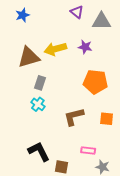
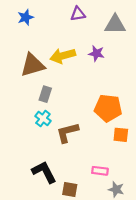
purple triangle: (77, 12) -> (78, 14), moved, turned -48
orange pentagon: (95, 82) -> (108, 108), moved
brown L-shape: (74, 117) -> (67, 132), moved

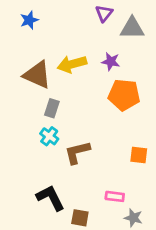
purple triangle: (78, 14) -> (104, 13), moved, turned -42
brown triangle: (33, 65) -> (37, 75), turned 40
orange pentagon: (108, 108) -> (124, 95), moved

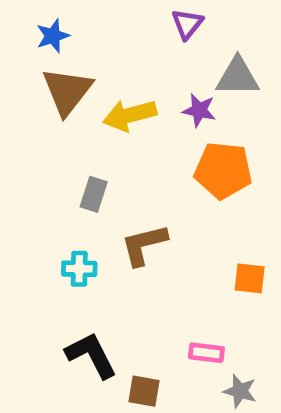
gray triangle: (132, 28) -> (238, 77), moved
brown triangle: (37, 75) -> (67, 91), moved, turned 44
cyan cross: (49, 136) -> (79, 269), moved, turned -36
brown L-shape: (77, 152) -> (144, 245), moved

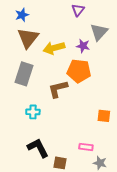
gray triangle: (238, 77) -> (99, 32), turned -48
orange pentagon: (223, 170) -> (79, 71), moved
gray rectangle: (94, 194) -> (24, 74), moved, size x1.6
brown L-shape: (144, 245) -> (58, 89), moved

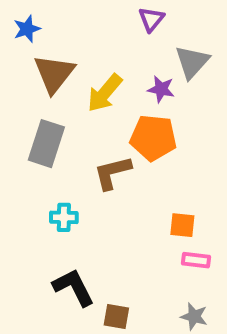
blue star: (22, 15) -> (27, 29), moved
yellow arrow: (54, 48) -> (105, 93), turned -35
orange square: (104, 116) -> (182, 225), moved
pink rectangle: (86, 147) -> (196, 260), moved

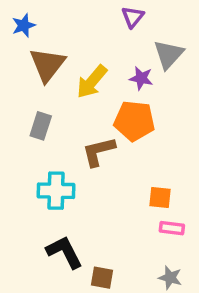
gray rectangle: (46, 144) -> (41, 126), size x0.7
cyan cross: (64, 217) -> (56, 191), size x1.5

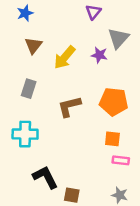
blue star: (24, 25) -> (25, 13), moved
brown triangle: (47, 65) -> (33, 45), size x0.7
orange pentagon: (134, 121) -> (114, 102), moved
cyan cross: (56, 191) -> (25, 134), moved

